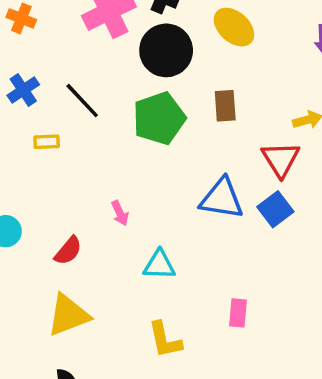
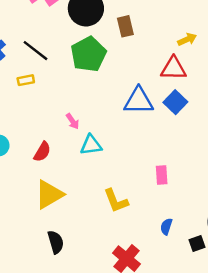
brown rectangle: (225, 106) -> (125, 26), moved
yellow rectangle: (47, 142) -> (26, 80), moved
red triangle: (281, 159) -> (174, 68), turned -48
cyan triangle: (159, 265) -> (91, 145), moved

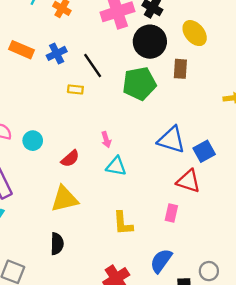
red triangle: (174, 68) -> (188, 181), moved
blue semicircle: (166, 227) -> (161, 261), size x1.6

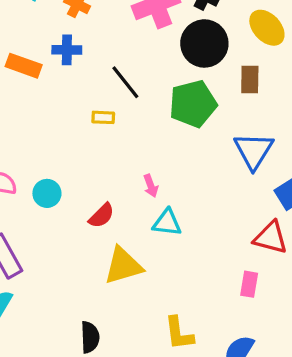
blue cross: (57, 53) -> (67, 50), moved, turned 30
blue triangle: (171, 140) -> (254, 151), moved, turned 48
yellow triangle: (64, 199) -> (123, 266), moved
yellow L-shape: (123, 223) -> (179, 333), moved

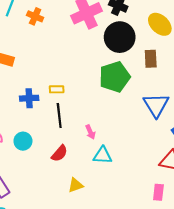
blue cross: (67, 50) -> (29, 98), moved
black line: (125, 82) -> (59, 116), moved, turned 35
yellow triangle: (123, 266) -> (76, 185), size x0.6

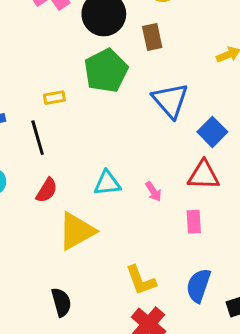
yellow rectangle: (57, 89) -> (54, 98), moved
pink arrow: (90, 132) -> (153, 191), moved
yellow triangle: (76, 185) -> (77, 231), size x1.8

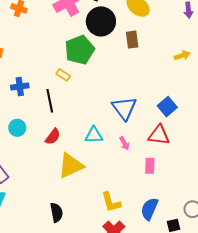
green pentagon: (106, 71) -> (80, 50), moved
yellow rectangle: (54, 98) -> (63, 75), turned 40
blue triangle: (170, 100) -> (124, 108), moved

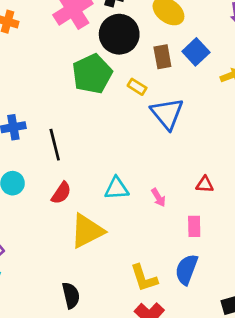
yellow rectangle: (63, 75) -> (137, 87), moved
blue square: (167, 107) -> (196, 52), moved
blue triangle: (124, 108) -> (167, 114), moved
red triangle: (159, 135) -> (205, 184), size x0.6
blue semicircle: (149, 209) -> (187, 269), moved

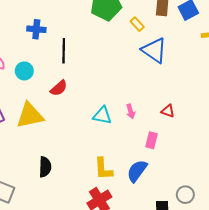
blue triangle: (167, 114) -> (154, 50), turned -32
cyan triangle: (117, 188) -> (102, 115), moved
yellow triangle: (87, 231) -> (30, 115), moved

